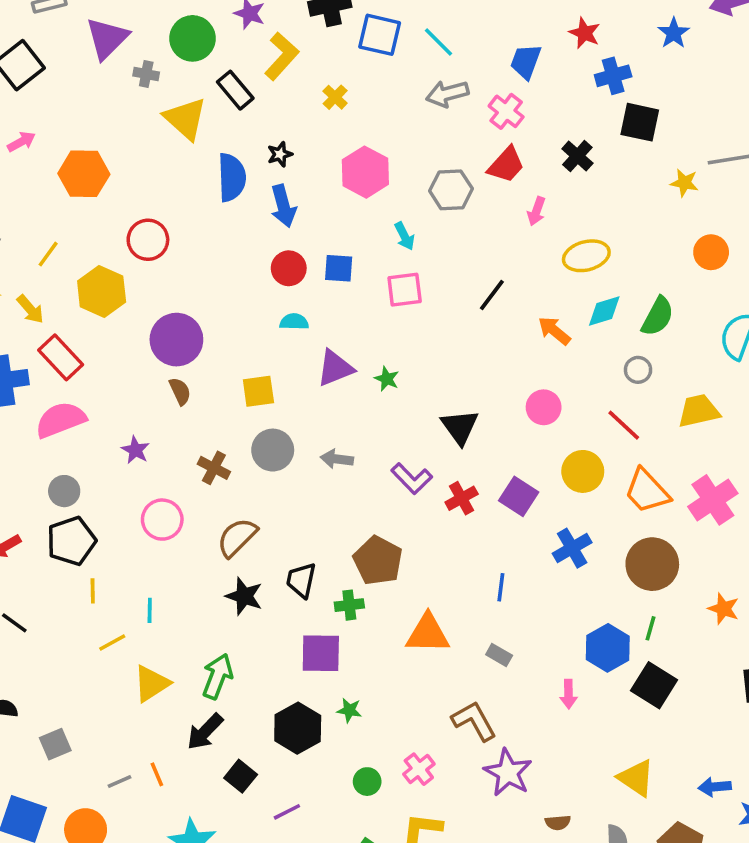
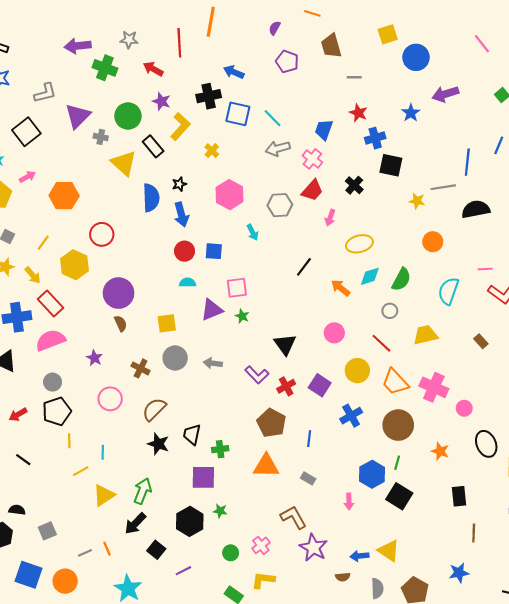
pink square: (405, 290) -> (237, 288), moved
pink cross: (713, 500) -> (434, 387), turned -32
brown pentagon: (378, 561) -> (271, 423), moved
blue arrow: (715, 787) -> (359, 556), moved

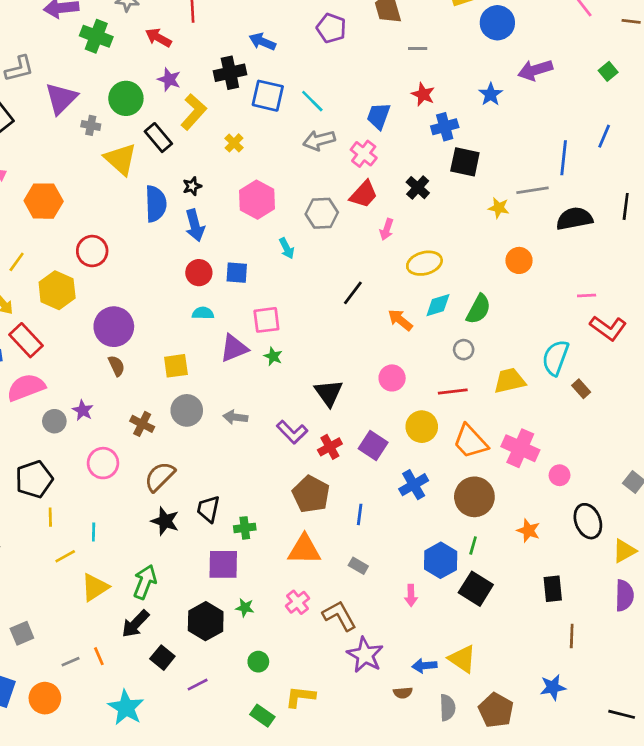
cyan semicircle: (448, 291) -> (555, 358), moved
red line: (381, 343) -> (453, 391), turned -50
gray circle: (53, 382) -> (54, 421), moved
pink cross: (261, 545) -> (297, 602), moved

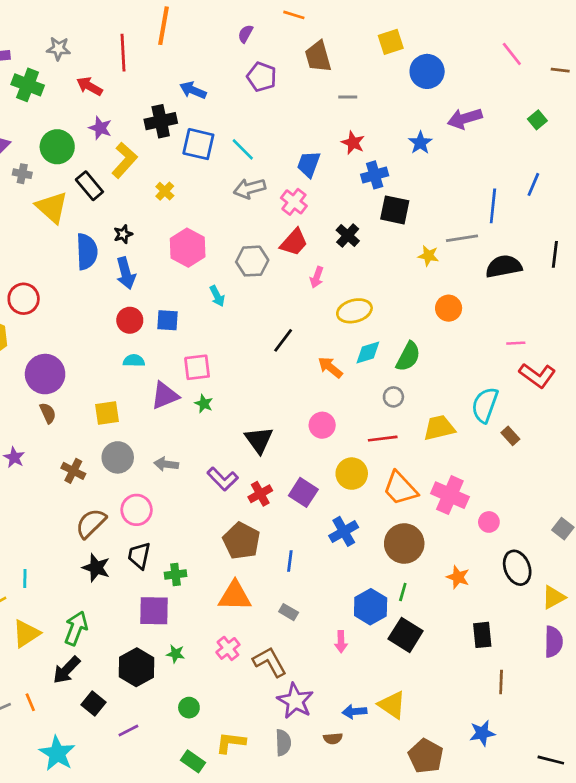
pink circle: (103, 463) -> (137, 510), moved
gray semicircle: (447, 708) -> (283, 743), moved

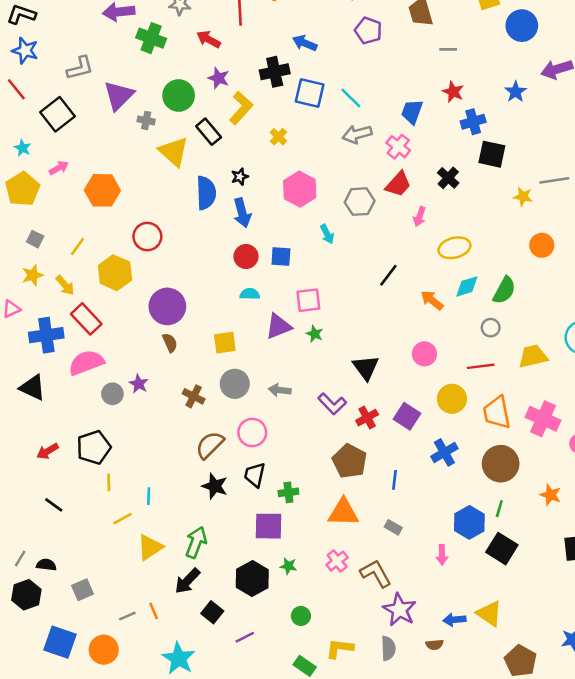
orange trapezoid: (400, 488) -> (497, 413), turned 32

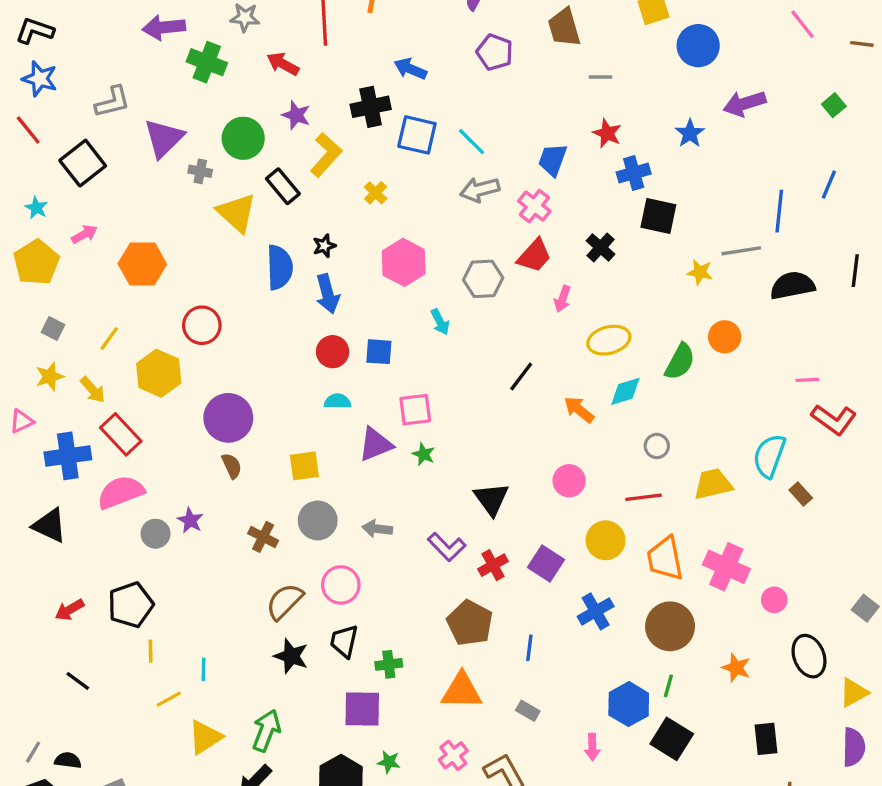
green semicircle: (504, 290) -> (680, 362), moved

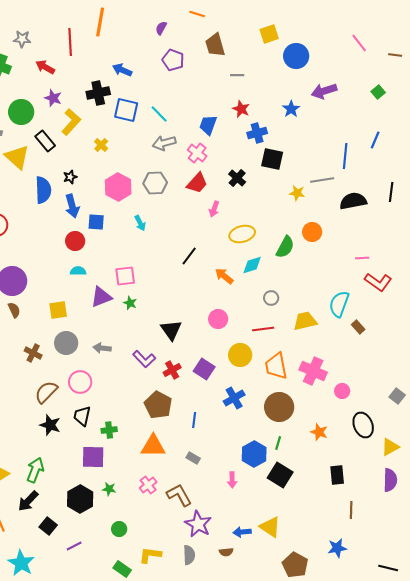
gray hexagon: (483, 279) -> (155, 183), moved
blue square: (379, 352) -> (96, 222), moved

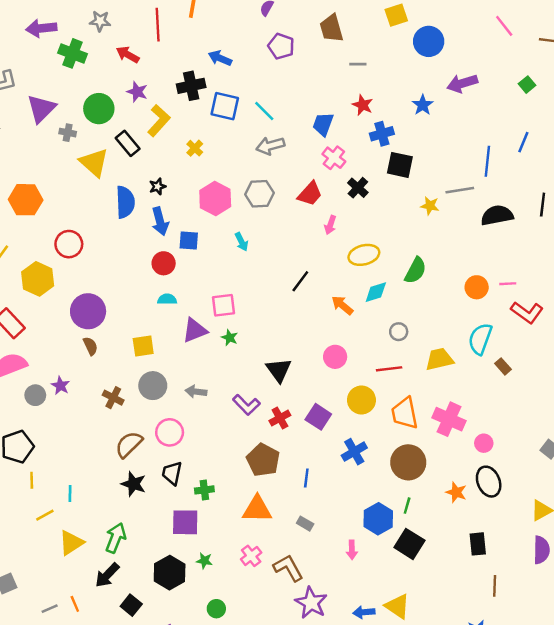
pink cross: (197, 153) -> (334, 158), moved
orange circle: (312, 232) -> (477, 287), moved
black ellipse: (363, 425) -> (489, 482), moved

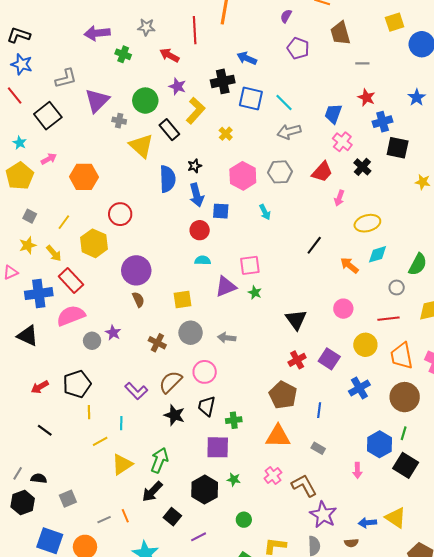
green cross: (72, 53) -> (123, 54), size x0.7
green semicircle: (415, 270) -> (418, 264), moved
purple L-shape: (246, 405) -> (136, 391), moved

